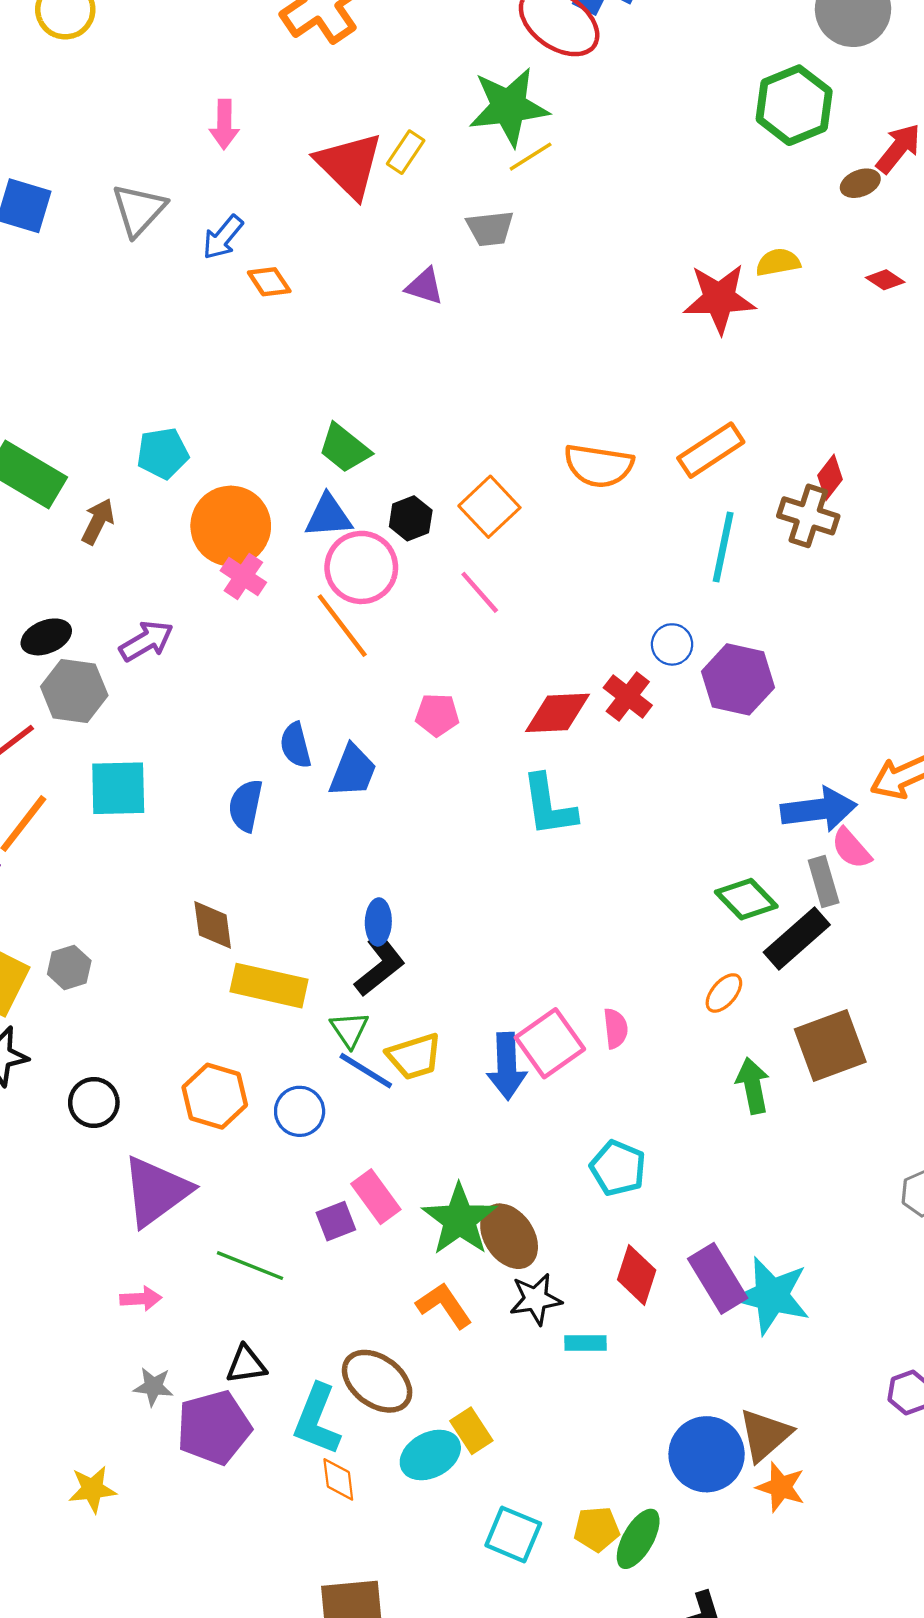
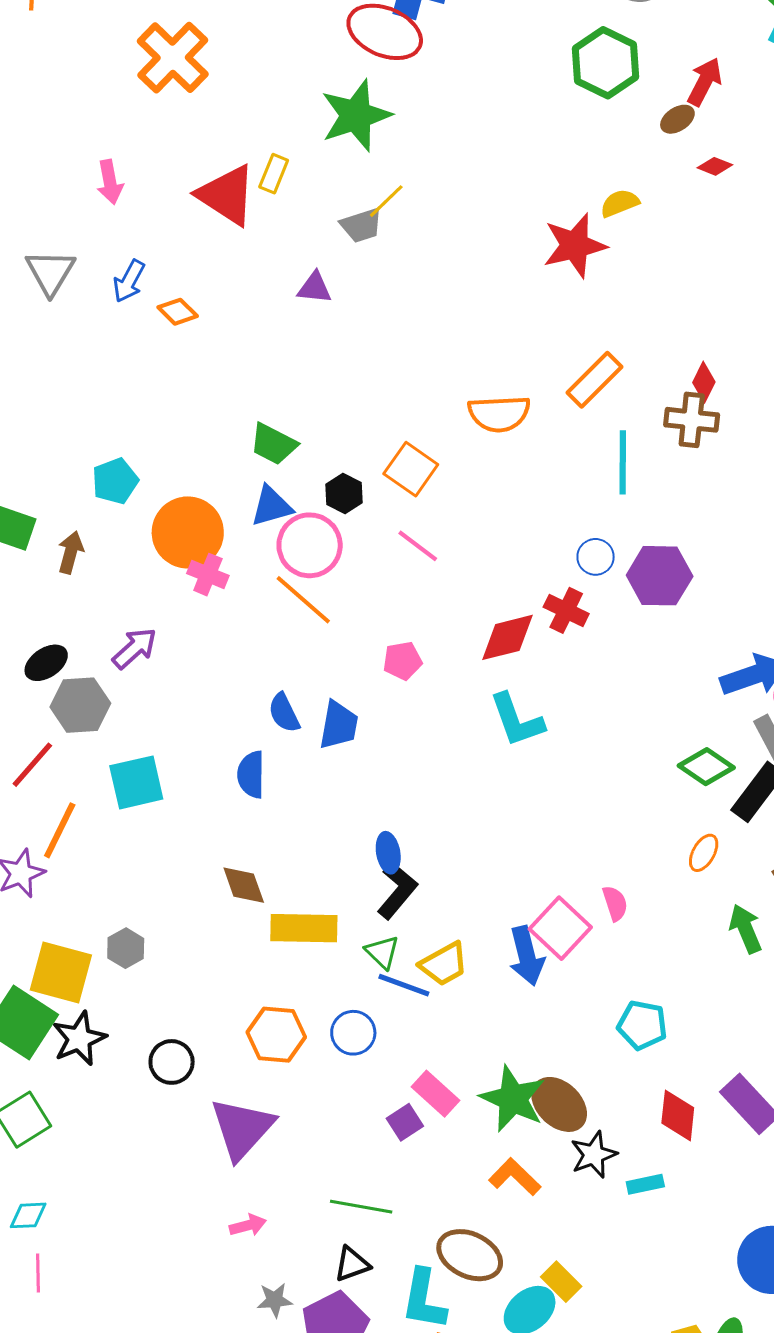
yellow line: (531, 157) -> (386, 201), moved
red diamond: (885, 280) -> (715, 166), moved
green line: (250, 1266) -> (361, 1207), moved

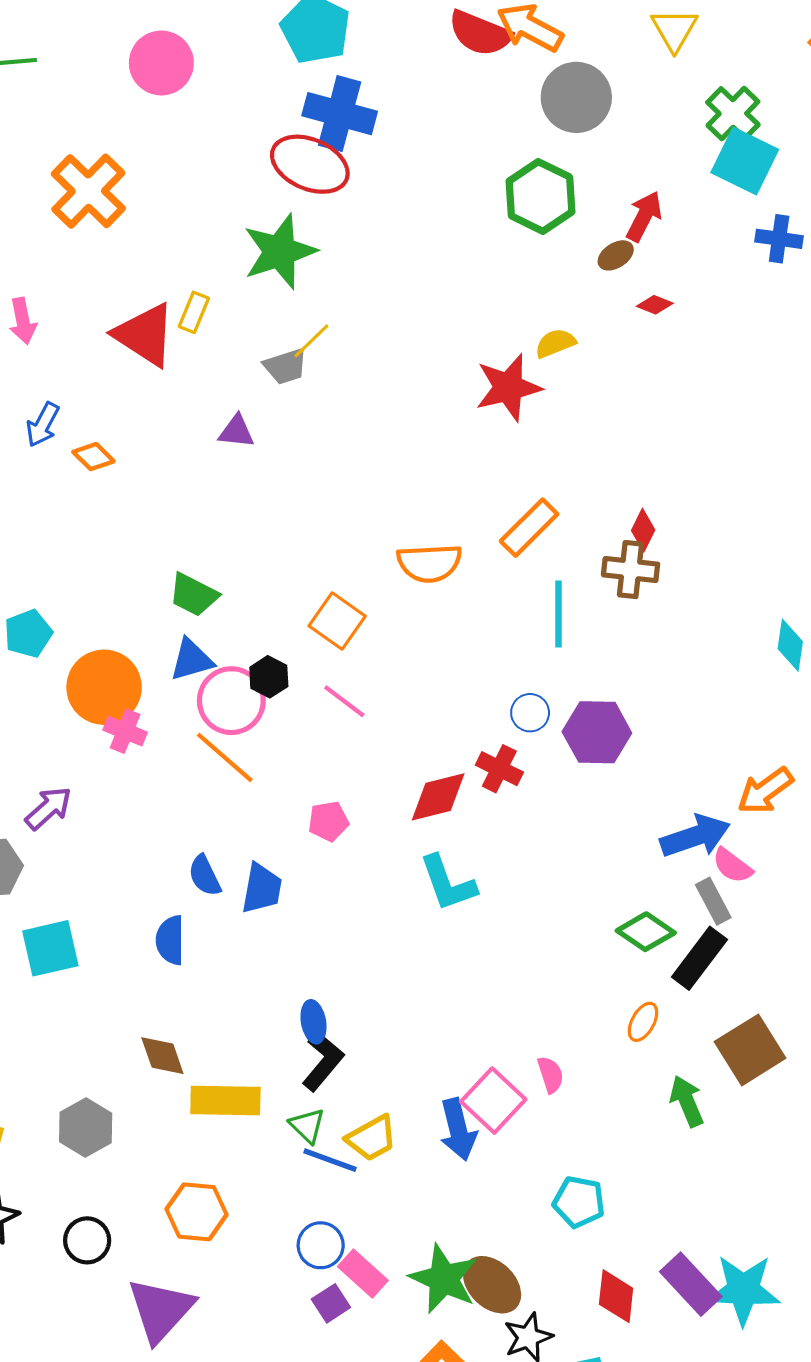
black hexagon: (344, 494) -> (269, 677), moved
gray hexagon: (126, 948) -> (86, 1127), moved, size x1.4
blue circle: (353, 1033) -> (321, 1245), moved

